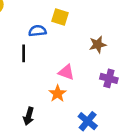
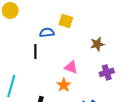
purple cross: (109, 78) -> (107, 72), turned -32

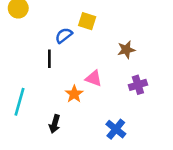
blue semicircle: (47, 33) -> (64, 35), turned -32
orange star: (64, 85) -> (74, 94), moved

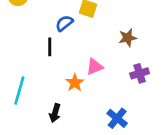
pink triangle: (94, 78) -> (95, 67), turned -42

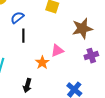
blue semicircle: (64, 23) -> (17, 18), moved
brown star: (128, 38) -> (82, 29), size x1.5

